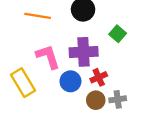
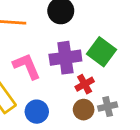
green square: (118, 34) -> (102, 52), moved, size x1.5
blue circle: (70, 81) -> (37, 112), moved

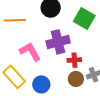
green square: (102, 52) -> (84, 18), moved
red cross: (85, 84) -> (74, 60), turned 32

